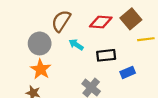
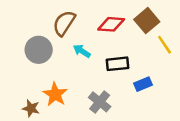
yellow line: (146, 39) -> (165, 45), turned 63
orange star: (41, 69) -> (55, 94), moved

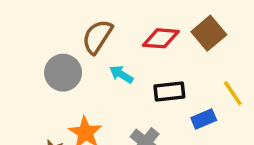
yellow line: (165, 45) -> (233, 93), moved

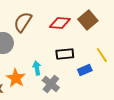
cyan arrow: (121, 74) -> (37, 68), moved, turned 48

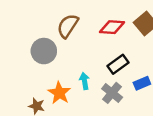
black rectangle: (65, 54) -> (118, 64), turned -30
gray cross: (51, 84) -> (112, 93), moved

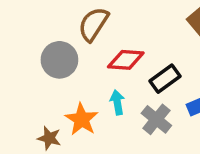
red diamond: (112, 27) -> (126, 60), moved

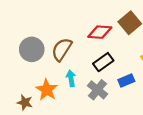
brown semicircle: (93, 24) -> (62, 49), moved
red diamond: (126, 60) -> (100, 32), moved

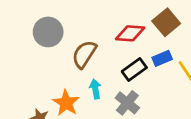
gray circle: (32, 49) -> (48, 32), moved
blue rectangle: (126, 81) -> (162, 58), moved

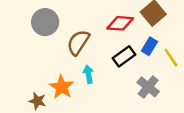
blue rectangle: (162, 58) -> (149, 46), turned -36
gray cross: (127, 103) -> (148, 87), moved

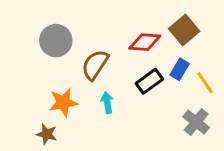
orange star: (62, 87) -> (63, 102), moved, turned 30
gray cross: (148, 87) -> (196, 122), moved

